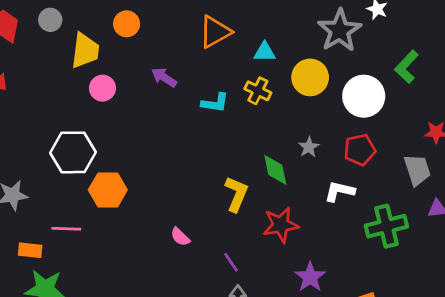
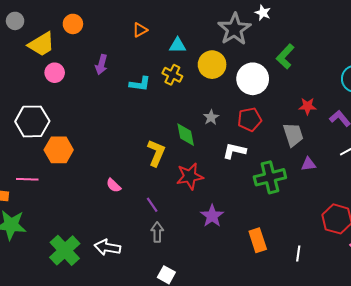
orange triangle: (215, 32) -> (140, 30), size x0.6
yellow trapezoid: (85, 51) -> (41, 44), turned 52
purple arrow: (164, 77) -> (101, 65), turned -108

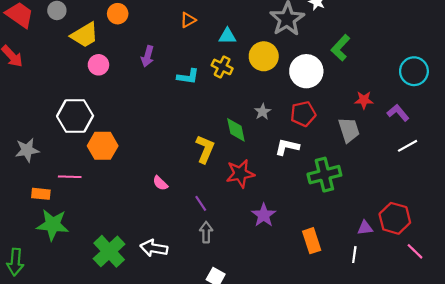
purple triangle: (309, 164) -> (365, 228), moved

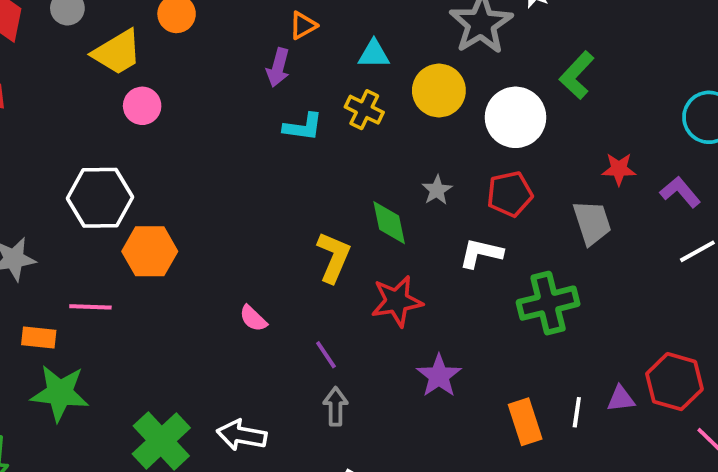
purple arrow: (147, 56) -> (278, 68), moved
white line: (354, 255) -> (577, 412), moved

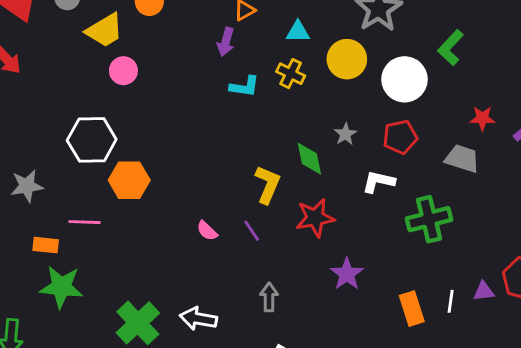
gray trapezoid: (592, 223) -> (462, 159), turned -54
purple line: (326, 355) -> (252, 231), moved

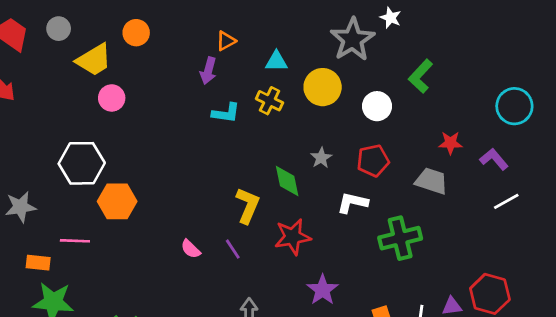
white circle: (405, 79) -> (377, 106), size x0.7

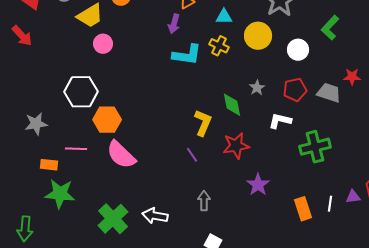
cyan L-shape: (226, 113) -> (187, 55), size x1.4
gray trapezoid: (431, 181) -> (329, 93), moved
pink semicircle: (191, 249) -> (121, 155), moved, size x2.0

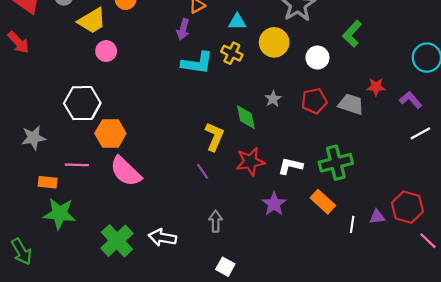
white L-shape: (280, 121) -> (290, 166), moved
orange rectangle: (303, 209) -> (323, 202), moved, turned -30
green arrow: (25, 229) -> (22, 252), turned -35

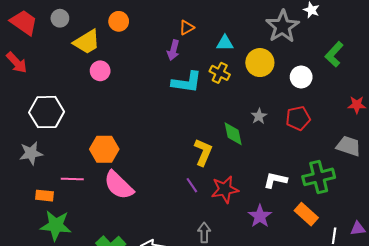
white hexagon: (82, 103) -> (47, 112), moved
gray trapezoid: (351, 104) -> (349, 146), moved
red star: (250, 162) -> (225, 189), moved

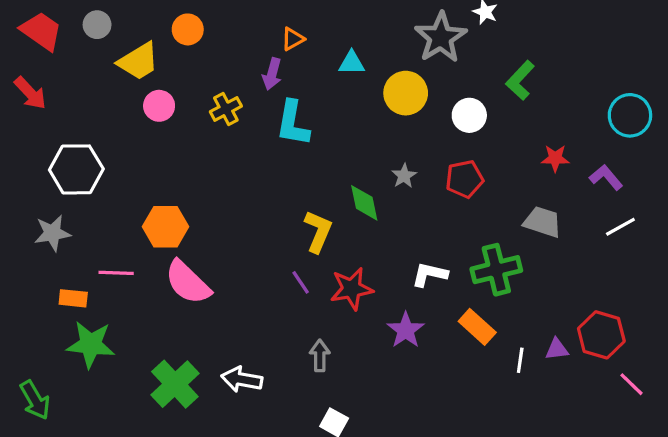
yellow cross: (220, 73) -> (226, 109), moved, turned 36
cyan L-shape: (187, 82) -> (293, 123), turned 92

